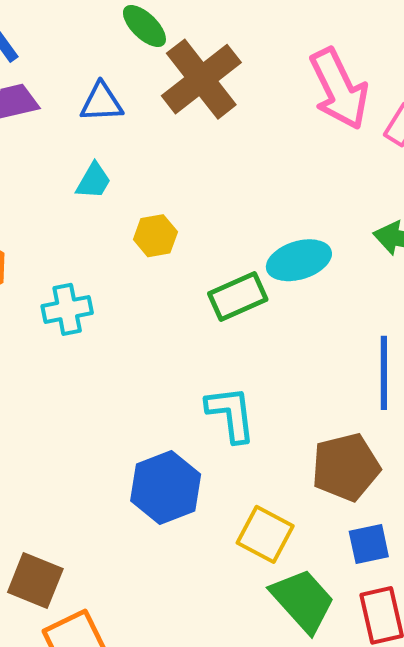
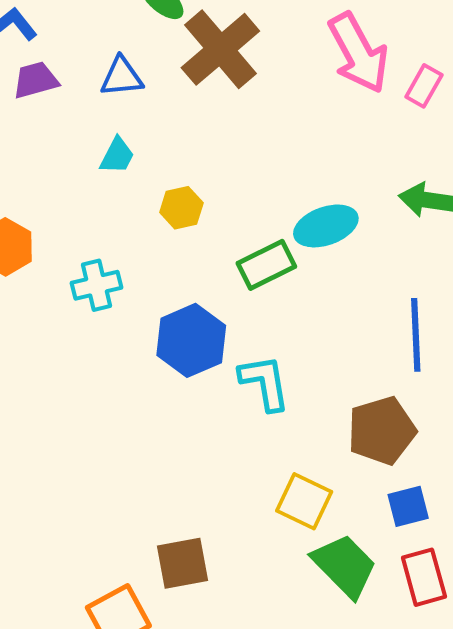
blue hexagon: (166, 488) -> (191, 340), moved
brown square: (35, 580) -> (183, 563), moved, turned -30

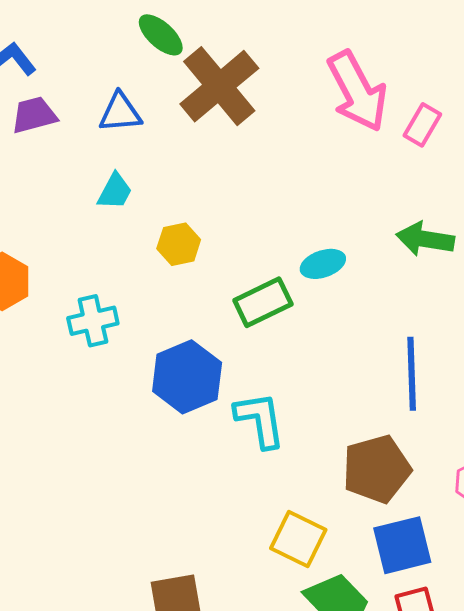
cyan ellipse: (326, 226) -> (323, 264), size x0.7
blue square: (408, 506) -> (402, 545), size x1.4

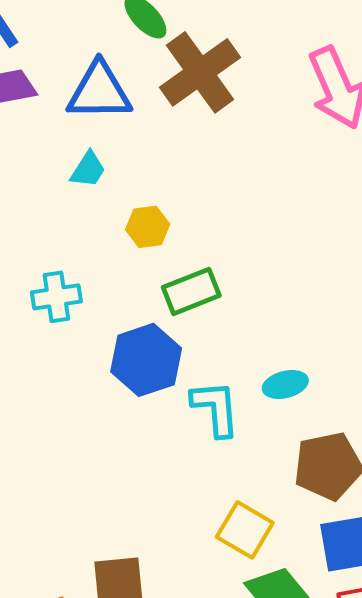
blue triangle: (120, 113) -> (99, 91), size x1.5
cyan ellipse: (323, 264) -> (285, 384), moved
green rectangle: (263, 302) -> (191, 291), moved

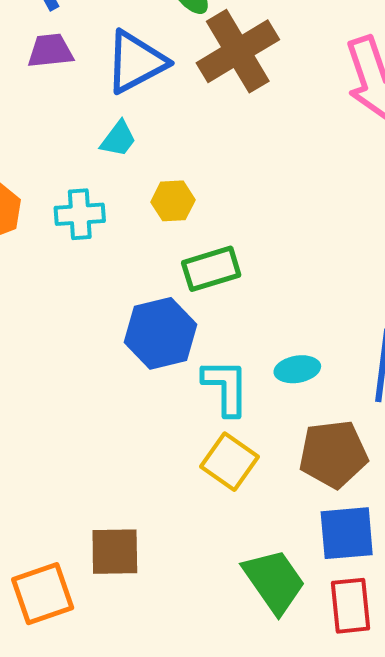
blue triangle: (99, 91) -> (136, 62), turned -32
cyan cross: (56, 297) -> (80, 214), moved
yellow square: (245, 530) -> (229, 462), moved

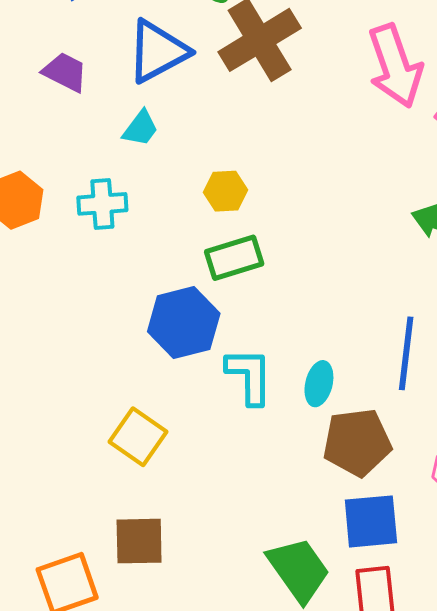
purple trapezoid: (50, 51) -> (65, 72), moved, turned 33
yellow hexagon: (173, 201) -> (226, 191), moved
cyan ellipse: (297, 369) -> (319, 384), moved, turned -66
yellow square: (229, 462) -> (138, 437), moved

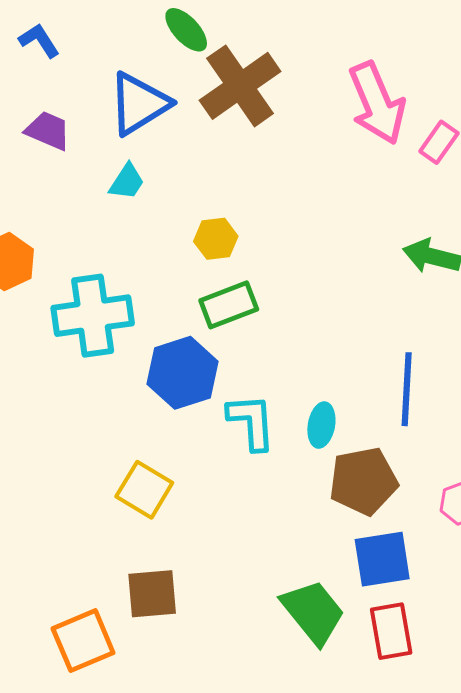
cyan cross: (102, 204) -> (93, 316), moved, size x1.6

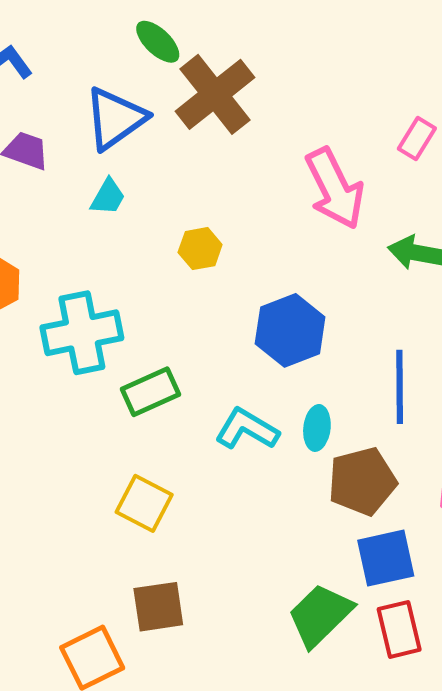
pink arrow: (377, 103) -> (335, 188), moved
green rectangle: (229, 305) -> (151, 392), moved
blue hexagon: (183, 373) -> (290, 330), moved
cyan L-shape: (251, 422) -> (247, 429), turned -52
green trapezoid: (313, 612) -> (320, 615), turned -92

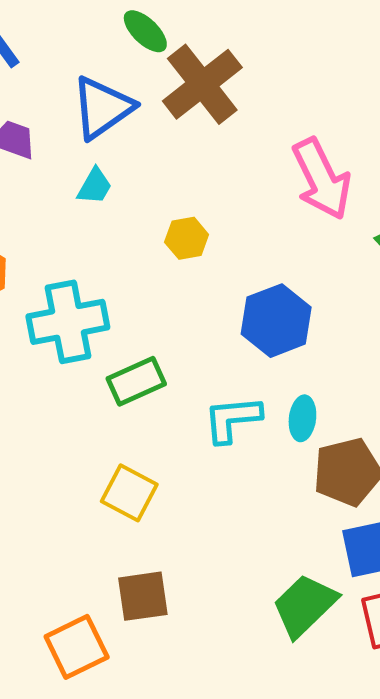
cyan L-shape: (247, 429) -> (232, 419), turned -36

